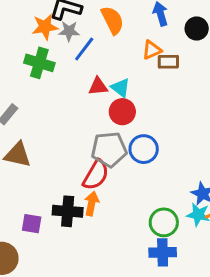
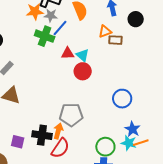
green cross: (39, 63) -> (45, 36), moved
gray pentagon: (109, 149) -> (71, 115), moved
blue circle: (144, 149) -> (122, 99), moved
red semicircle: (96, 175) -> (60, 148), moved

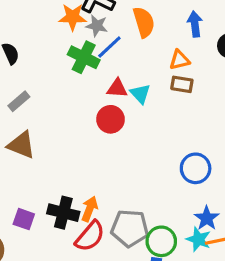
brown rectangle: (115, 40) -> (182, 84), moved
red circle: (83, 71) -> (111, 119), moved
gray pentagon: (71, 115) -> (130, 228), moved

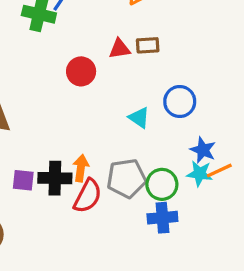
brown rectangle: (182, 84) -> (148, 45), moved
red triangle: (117, 88) -> (120, 49), moved
cyan triangle: (140, 94) -> (139, 118), moved
purple square: (24, 219) -> (23, 180), moved

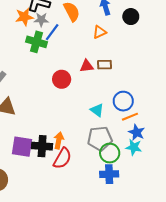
orange line: (219, 171) -> (130, 117), moved
gray pentagon: (126, 178) -> (100, 138), moved
purple square: (23, 180) -> (22, 147), size x1.5

